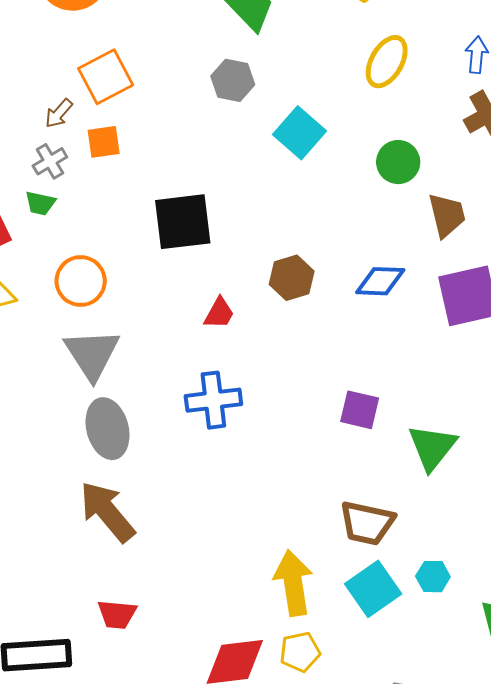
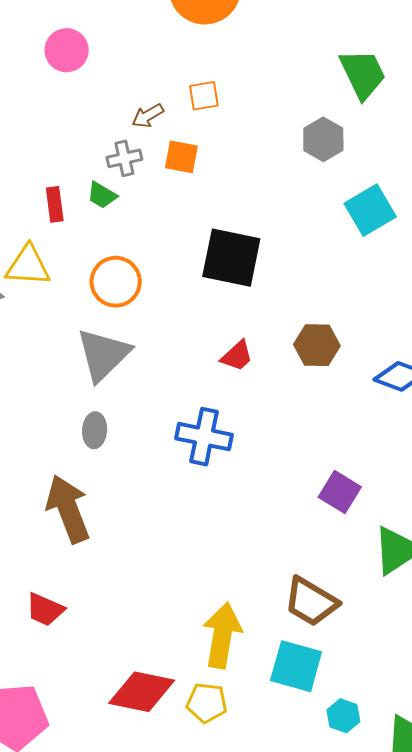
orange square: (106, 77) -> (204, 96), size x0.6
gray ellipse: (108, 429) -> (95, 430), size x0.6
cyan hexagon: (433, 577) -> (343, 716), moved
cyan square: (373, 589) -> (296, 666), turned 32

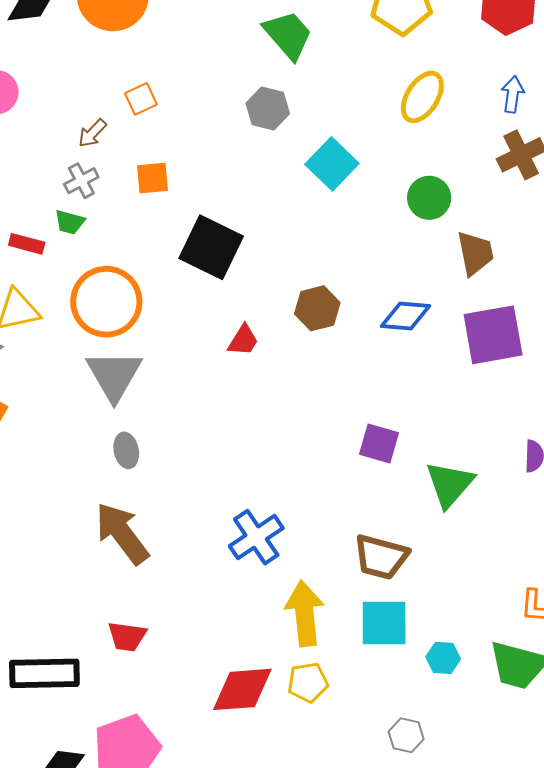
orange square: (181, 157) -> (152, 178), moved
red rectangle: (55, 204) -> (27, 244), turned -52
black square: (231, 258) -> (211, 247), turned 30
orange circle: (116, 282) -> (106, 302), size x1.4
blue cross: (204, 437) -> (256, 537), moved, turned -30

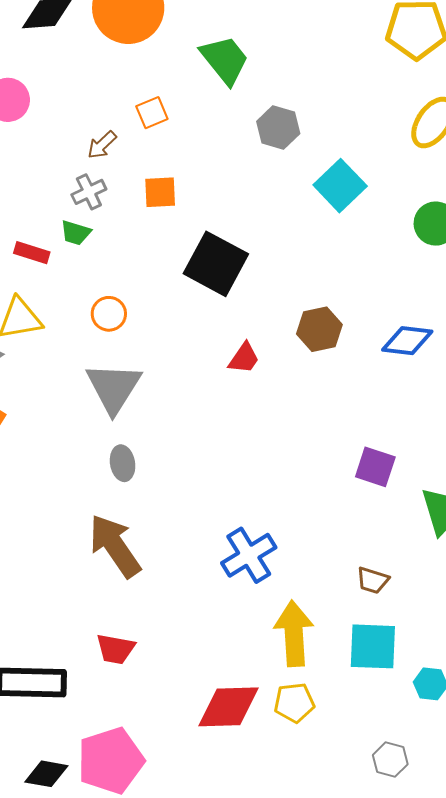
green trapezoid: (288, 35) -> (225, 60), moved
orange circle: (106, 302) -> (109, 314), size x0.5
brown trapezoid: (381, 557) -> (373, 580), size x0.6

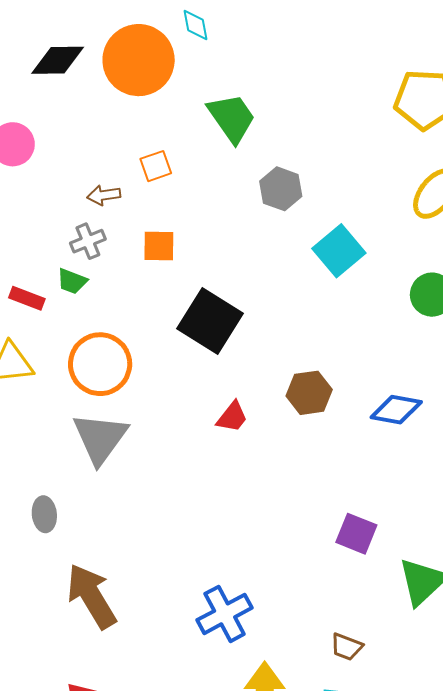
brown arrow: (102, 145) -> (104, 195), turned 32
orange circle: (109, 314) -> (100, 364), size x1.8
gray ellipse: (123, 463) -> (44, 514), moved

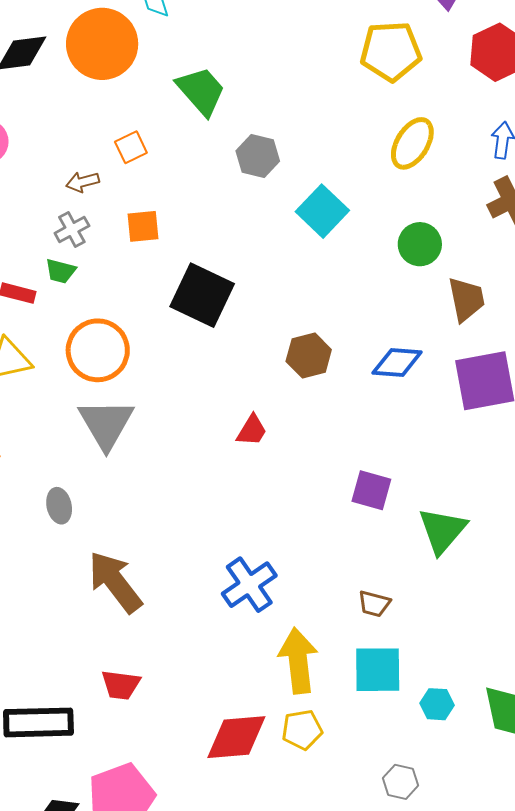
red trapezoid: (232, 417) -> (252, 430), moved

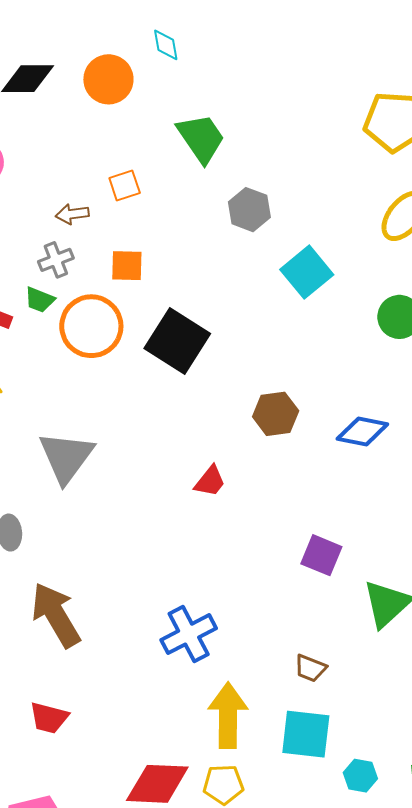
orange circle: (102, 44) -> (108, 79), size x0.7
orange circle: (98, 350) -> (91, 326), moved

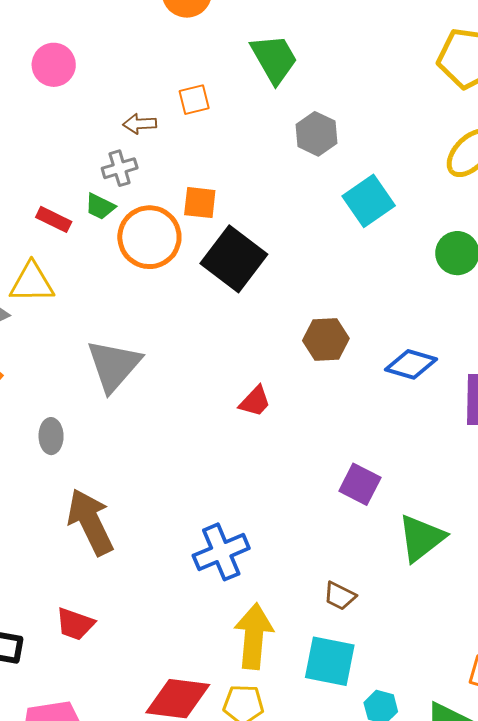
orange square: (127, 266) -> (200, 203), moved

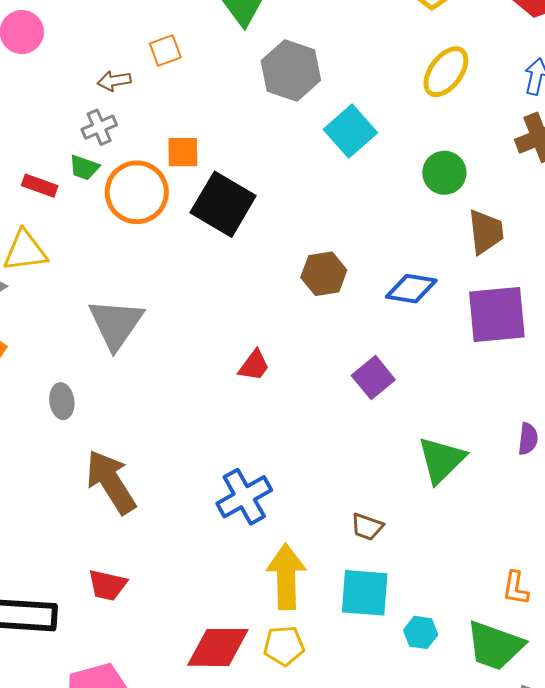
gray hexagon: (316, 134) -> (291, 70), size x1.4
red trapezoid: (255, 401) -> (254, 365), moved
purple square: (360, 484) -> (373, 378), moved, turned 30

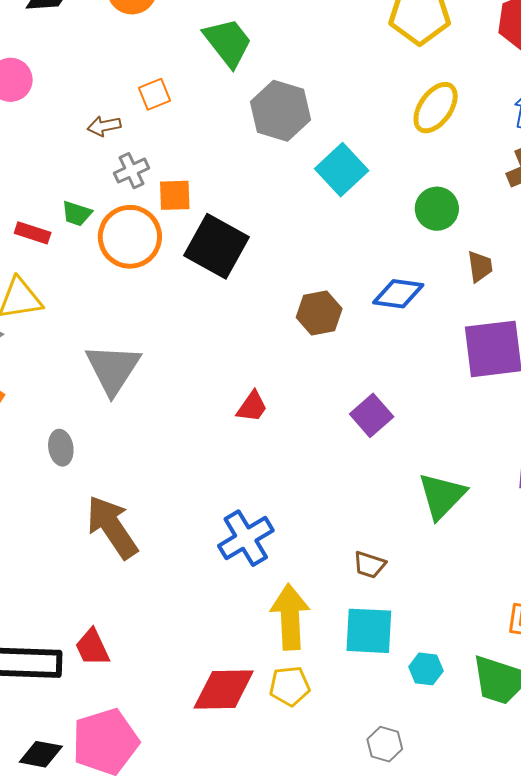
gray cross: (99, 127) -> (131, 171), moved
brown trapezoid: (486, 232) -> (480, 266), size x0.7
blue diamond: (411, 289) -> (398, 294), moved
red trapezoid: (107, 585) -> (92, 647), moved, turned 54

